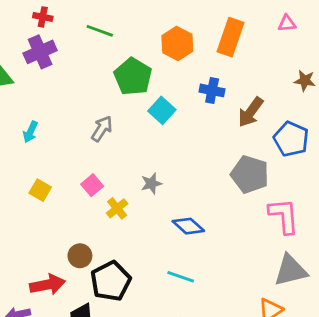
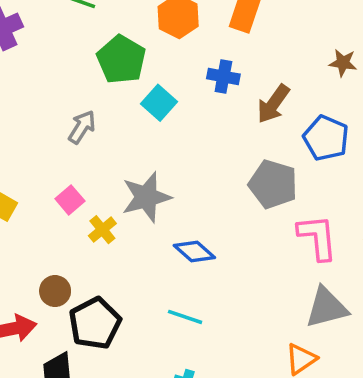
gray star: (151, 184) -> (146, 197), size x1.8

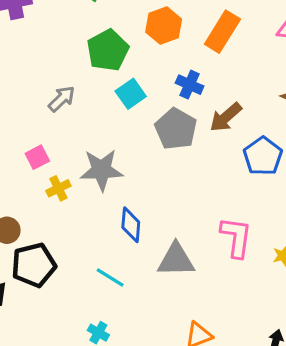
gray pentagon: (273, 184) -> (176, 129), moved
blue diamond: (194, 252) -> (131, 225), turned 40
gray triangle: (327, 307) -> (176, 260), moved

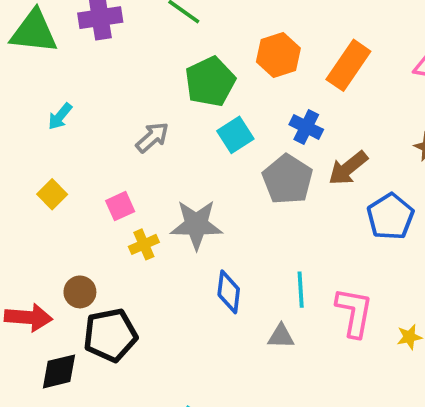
gray triangle: (176, 260) -> (281, 336), size x0.6
cyan line: (110, 277) -> (301, 290), moved, turned 52

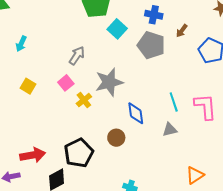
gray arrow: (152, 137) -> (77, 56), moved
brown arrow: (348, 168) -> (182, 31), size x0.6
brown circle: (80, 292) -> (116, 138), moved

